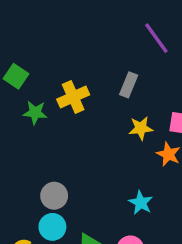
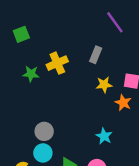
green square: (16, 76) -> (21, 34), moved, turned 35

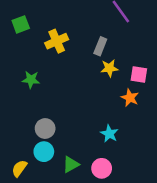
yellow cross: (57, 63) -> (57, 41), moved
green star: (31, 74) -> (31, 80), moved
yellow star: (104, 85) -> (109, 68), moved

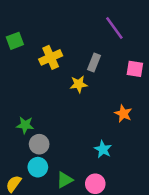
yellow star: (109, 68) -> (79, 84), moved
pink square: (139, 75) -> (135, 69), moved
green star: (31, 80) -> (25, 125), moved

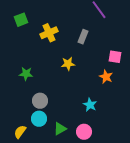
pink square: (135, 69) -> (115, 57), moved
yellow star: (79, 84) -> (68, 64), moved
green star: (25, 125) -> (26, 74), moved

